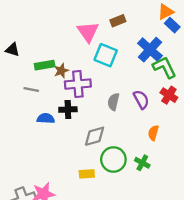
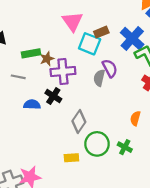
brown rectangle: (118, 21) -> (101, 32), moved
purple semicircle: (141, 100) -> (110, 68), moved
gray semicircle: (113, 102) -> (99, 78), moved
black cross: (68, 110) -> (53, 96), turned 35
gray diamond: (95, 136) -> (79, 122), turned -40

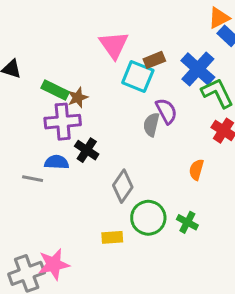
green rectangle: (31, 53) -> (55, 90), turned 36
purple cross: (63, 71) -> (63, 122), moved
gray line: (18, 77) -> (33, 179), moved
orange semicircle: (135, 118) -> (196, 170), moved

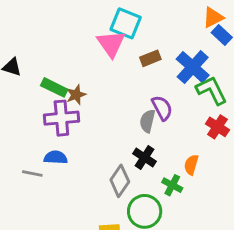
cyan square: (138, 76) -> (126, 23), moved
black cross: (87, 150) -> (145, 157), moved
green cross: (187, 222) -> (172, 185), moved

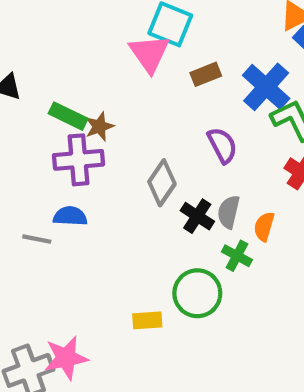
gray semicircle: (147, 121) -> (229, 212), moved
gray diamond: (120, 181) -> (162, 183), moved

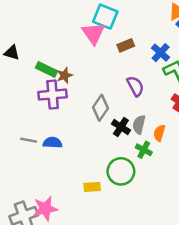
blue cross: (266, 87) -> (161, 53), size x0.7
blue semicircle: (70, 216) -> (53, 143), moved

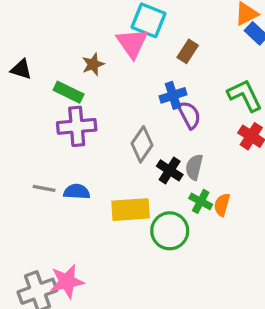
brown rectangle: (126, 45) -> (188, 51), moved, turned -35
blue cross: (161, 53) -> (173, 95), moved, turned 30
brown star: (65, 75) -> (93, 64), moved
orange semicircle: (159, 133) -> (222, 205), moved
yellow rectangle: (92, 187) -> (131, 210), moved, size x1.6

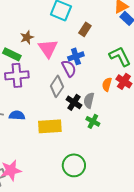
pink triangle: (132, 43) -> (48, 48), moved
purple semicircle: (189, 115) -> (69, 68), moved
orange semicircle: (222, 205) -> (107, 84), moved
green circle: (170, 231) -> (74, 165), moved

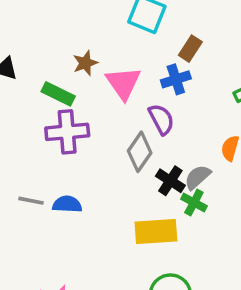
blue cross: (76, 56) -> (176, 79), moved
gray semicircle: (89, 100) -> (198, 177), turned 35
green cross: (93, 121) -> (194, 202), moved
yellow rectangle: (50, 126) -> (156, 231), moved

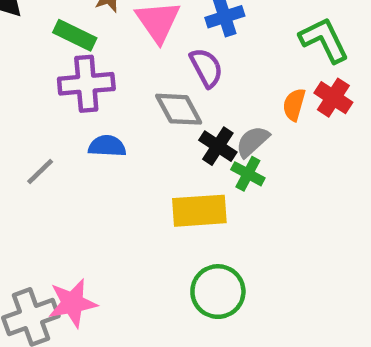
gray diamond: (140, 152) -> (179, 109), turned -63
gray line: (31, 201) -> (40, 171), turned -55
blue semicircle: (67, 204) -> (107, 146), moved

